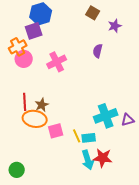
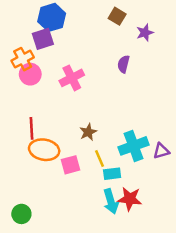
brown star: (42, 105) -> (88, 132), moved
yellow line: (77, 136) -> (100, 159), moved

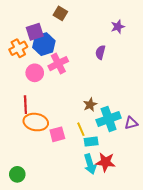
brown square: (117, 16) -> (60, 13), moved
blue hexagon: (52, 17) -> (44, 44), moved
pink circle: (30, 74) -> (35, 73), moved
brown star: (88, 132) -> (90, 105), moved

